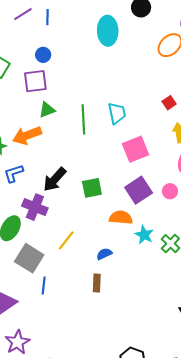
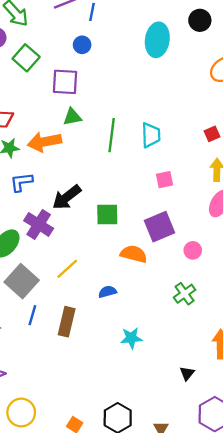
blue circle: (43, 55) -> (82, 45), moved
pink square: (136, 149) -> (164, 180), size x0.6
pink circle: (170, 191) -> (193, 250), moved
cyan star: (144, 235) -> (131, 338), moved, turned 30
brown rectangle: (97, 283) -> (67, 322), moved, size x1.4

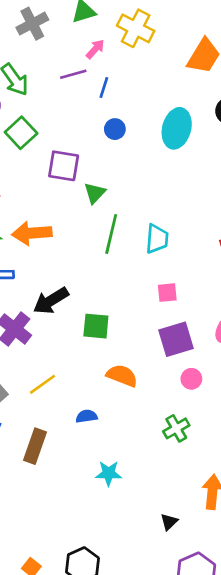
blue circle: (82, 45) -> (115, 129), moved
green triangle: (72, 117) -> (95, 193), moved, turned -42
purple square: (159, 227) -> (176, 339), moved

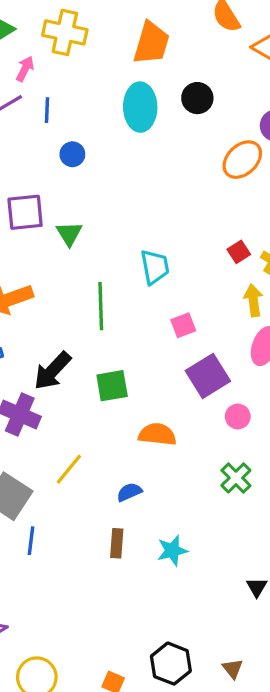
cyan ellipse: (177, 128) -> (140, 107), moved
green line: (111, 234) -> (101, 306), moved
brown rectangle: (35, 446) -> (117, 543), moved, size x0.7

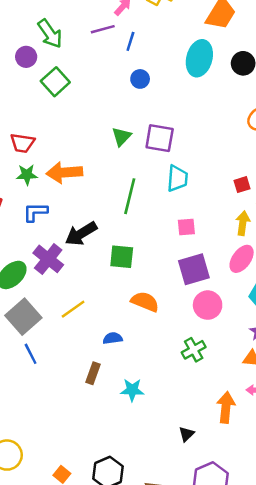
purple square: (25, 212) -> (160, 138), moved
pink circle: (238, 416) -> (208, 305), size x1.5
blue line: (31, 541) -> (31, 354), turned -50

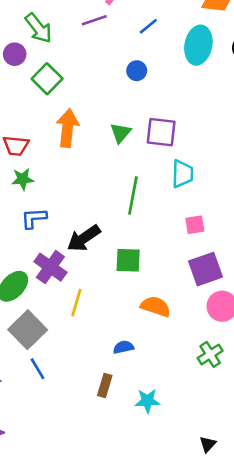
blue line: (130, 41) -> (148, 26), moved, turned 36
orange arrow: (64, 172) -> (68, 128), moved, turned 104
yellow line: (73, 309) -> (76, 303), moved, turned -35

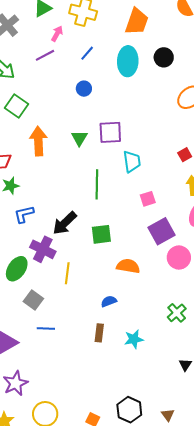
gray square: (28, 330) -> (33, 300), size x0.7
green cross: (210, 354) -> (177, 313), moved
blue line: (38, 369) -> (46, 329), turned -48

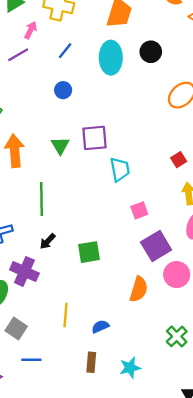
green line: (97, 184) -> (41, 199), moved
black arrow: (65, 223) -> (48, 241), size x0.6
orange semicircle: (128, 266) -> (139, 289), moved, turned 100
yellow line: (67, 273) -> (66, 315), moved

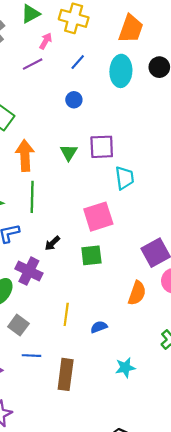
green line: (41, 199) -> (32, 197), moved
pink square: (139, 210) -> (98, 217), moved, size x1.8
brown rectangle: (91, 362) -> (66, 374), moved, size x1.6

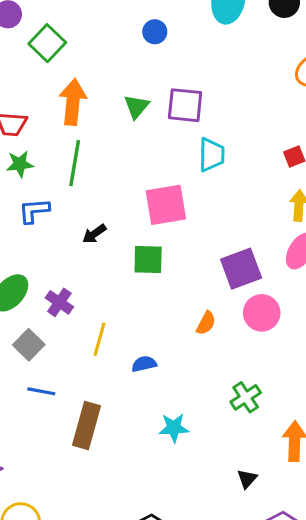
purple cross: (29, 271) -> (59, 302), moved, size x0.7
orange semicircle: (137, 293) -> (206, 323), size x0.7

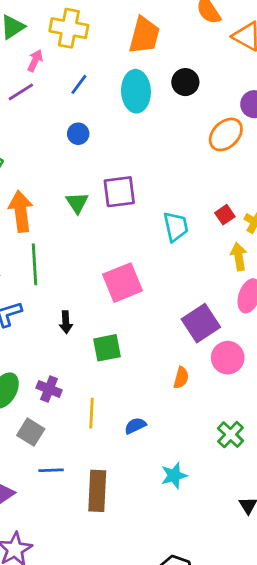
cyan trapezoid: (212, 155) -> (176, 227), moved
black arrow: (94, 234) -> (66, 322), turned -45
green square: (148, 259) -> (107, 348), moved

